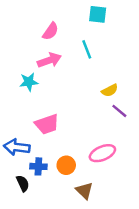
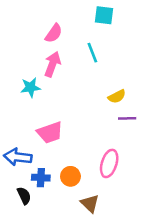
pink arrow: (49, 60) -> (52, 64), turned -50
purple line: (119, 111) -> (127, 118), turned -42
pink ellipse: (102, 153) -> (109, 163), turned -50

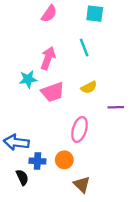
pink semicircle: (54, 33) -> (49, 14), moved
yellow semicircle: (117, 96) -> (89, 87), moved
pink trapezoid: (50, 133) -> (53, 92), moved
pink ellipse: (109, 163) -> (80, 129), moved

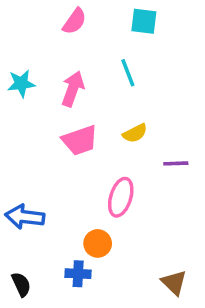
cyan star: (28, 79) -> (21, 83), moved
blue cross: (37, 161) -> (78, 274), moved
black semicircle: (22, 177) -> (21, 284), moved
brown triangle: (82, 184) -> (174, 283), moved

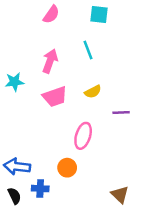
cyan star: (21, 83) -> (14, 82), moved
blue arrow: (25, 217) -> (17, 166), moved
blue cross: (78, 274) -> (40, 189), moved

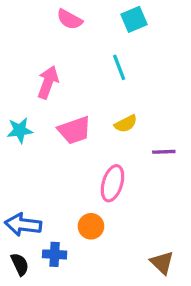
pink semicircle: (51, 14) -> (69, 19), turned 84
cyan square: (99, 14) -> (134, 19), turned -30
pink arrow: (50, 61) -> (48, 82), moved
cyan star: (14, 82) -> (20, 130), moved

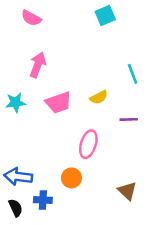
pink semicircle: (69, 19) -> (31, 18), moved
cyan line: (119, 67) -> (133, 74), moved
brown triangle: (162, 263) -> (127, 191), moved

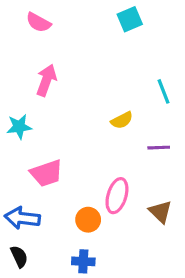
pink trapezoid: (58, 103) -> (46, 173), moved
pink ellipse: (88, 144) -> (117, 196), moved
brown triangle: (127, 191) -> (160, 212), moved
blue cross: (43, 200) -> (83, 261), moved

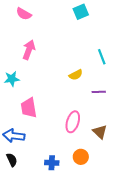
pink trapezoid: (46, 173) -> (29, 108), turned 100
orange circle: (88, 220) -> (81, 157), moved

